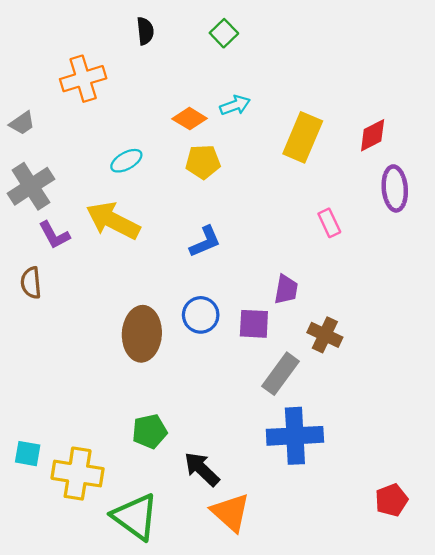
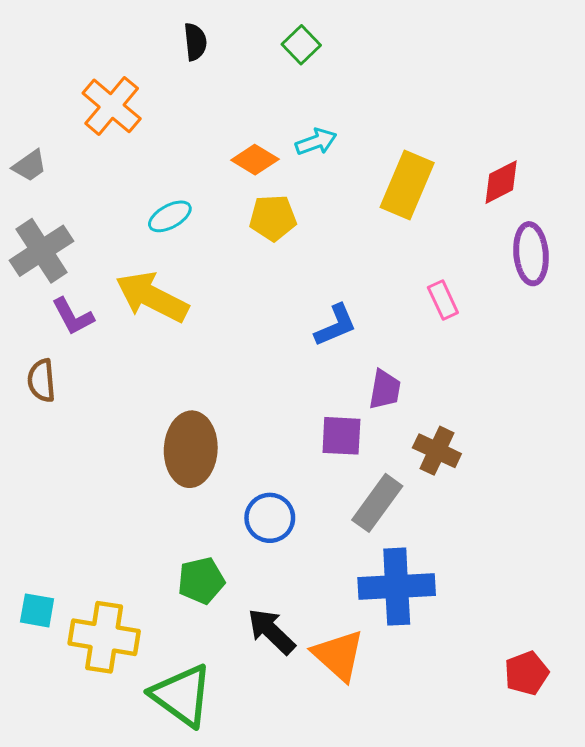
orange cross: (83, 79) -> (112, 106), turned -33
blue L-shape: (205, 242) -> (335, 325), moved
blue circle: (201, 315) -> (270, 518), moved
orange triangle: (231, 512) -> (338, 655), moved

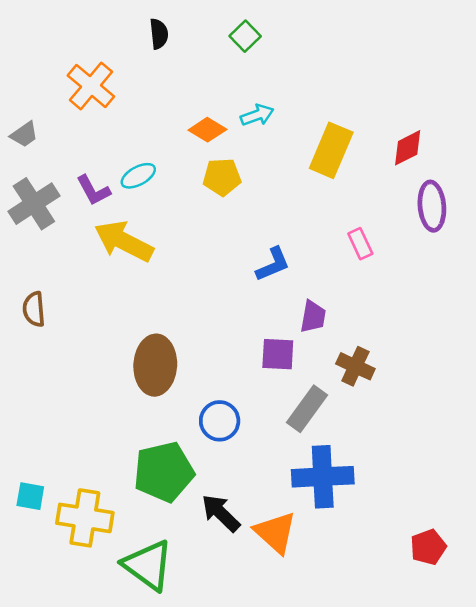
purple L-shape: (73, 316) -> (93, 190), moved
green pentagon: (201, 581) -> (164, 472), size x1.6

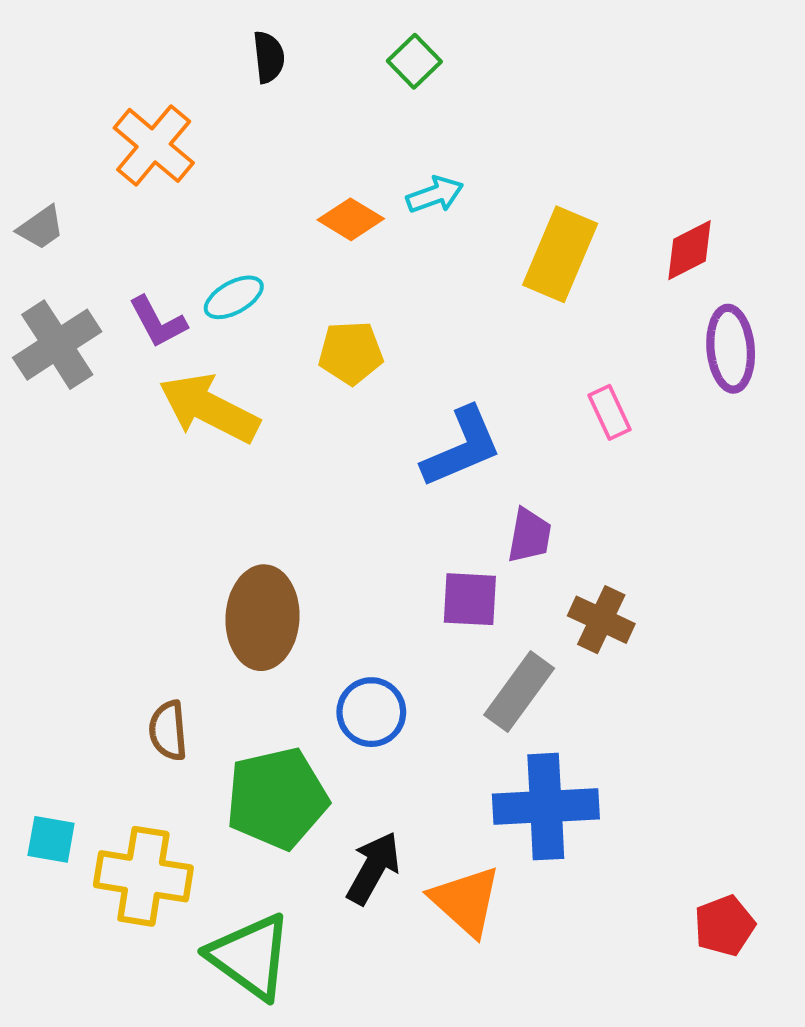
yellow pentagon: (222, 177) -> (351, 353), moved
blue L-shape: (273, 264) -> (462, 447), size x1.4
brown semicircle: (34, 309) -> (168, 731), moved
black arrow: (221, 513) -> (373, 868), turned 75

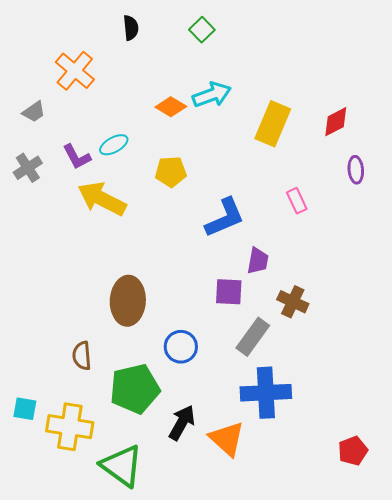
cyan arrow: (435, 195) -> (212, 95), size x1.4
gray trapezoid: (41, 228) -> (34, 112), moved
gray cross: (57, 345) -> (28, 168), size x0.7
purple ellipse: (731, 349) -> (356, 170), size x0.7

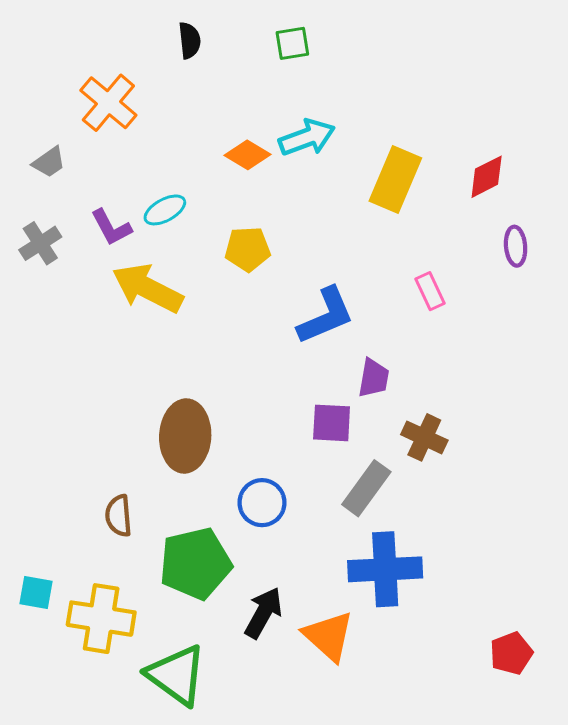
green square: (202, 30) -> (292, 43), turned 35

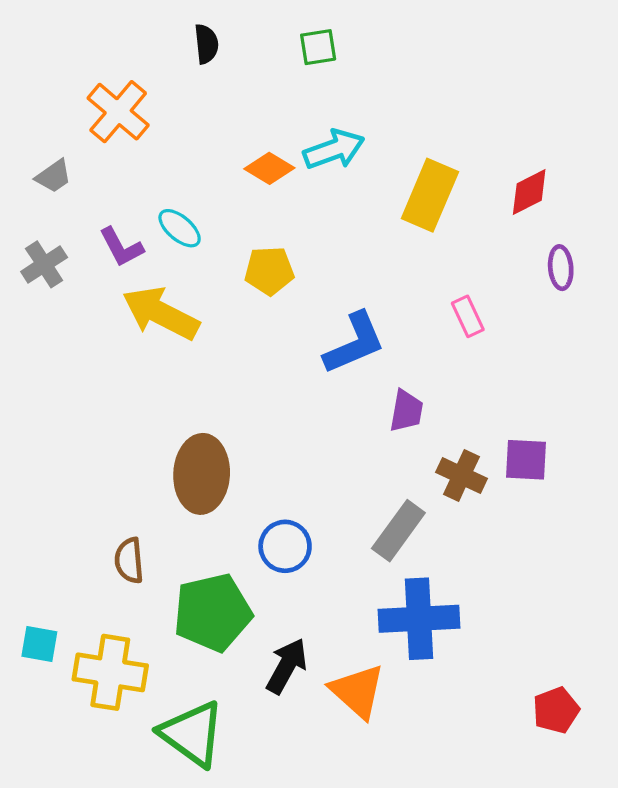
cyan ellipse: (165, 210) -> (180, 228), turned 69
purple square: (332, 423) -> (526, 460), moved

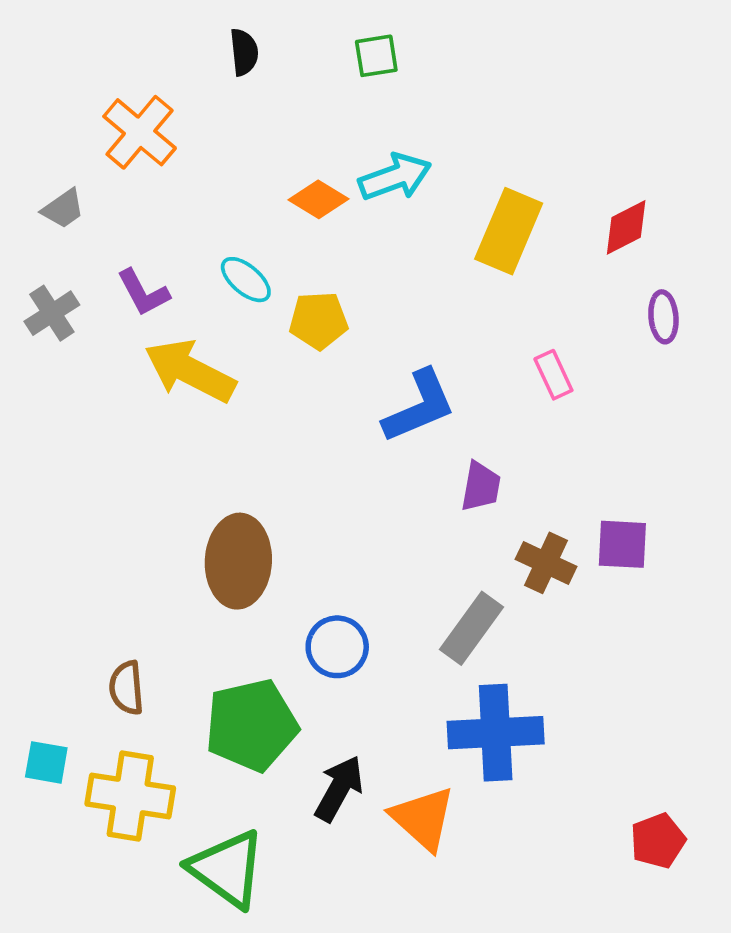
cyan ellipse: (180, 228) -> (246, 280), moved
brown semicircle: (129, 561) -> (127, 688), moved

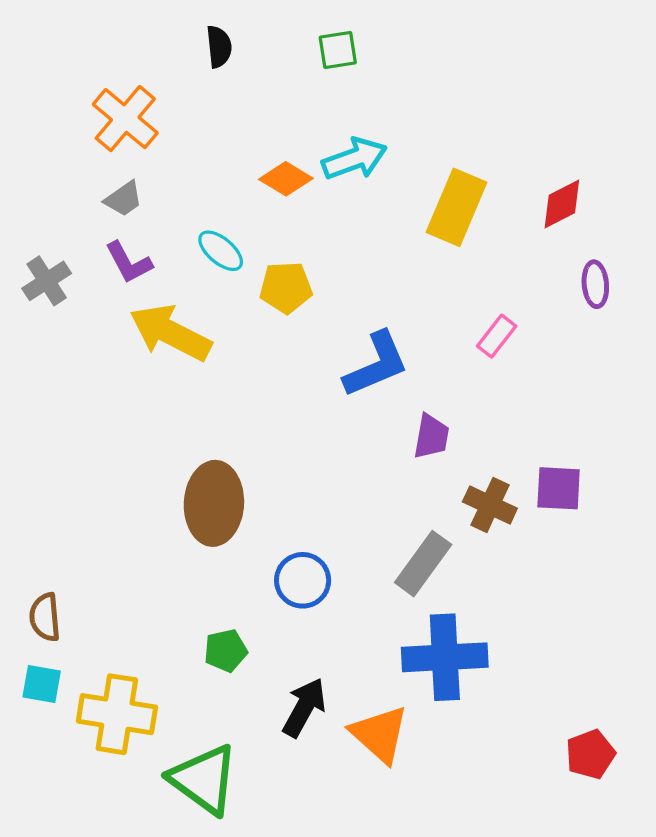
gray trapezoid: (63, 209) -> (124, 199), moved
pink rectangle: (553, 375) -> (497, 336), turned 63
brown semicircle: (127, 688) -> (45, 617), moved
green pentagon: (251, 725) -> (226, 651), size x0.5

